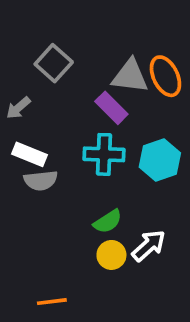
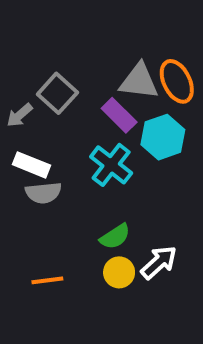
gray square: (54, 63) -> (57, 93), moved
cyan cross: (104, 154) -> (111, 165), turned 36
cyan hexagon: (160, 160) -> (163, 137), moved
orange line: (52, 302) -> (47, 280), moved

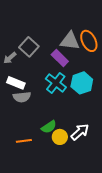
cyan hexagon: (163, 137) -> (82, 83), moved
green semicircle: (115, 237) -> (49, 127), moved

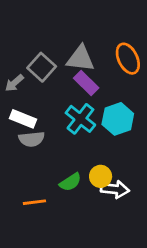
gray triangle: (70, 41) -> (80, 59), moved
white arrow: (80, 132) -> (115, 189), turned 48
yellow circle: (60, 137) -> (101, 176), moved

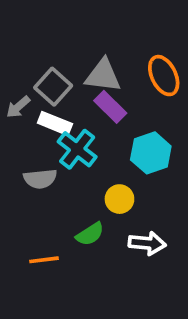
white rectangle: (23, 119) -> (55, 123), moved
cyan cross: (80, 119) -> (77, 149), moved
yellow circle: (101, 176) -> (119, 199), moved

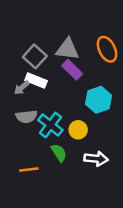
gray arrow: (18, 107) -> (22, 88), moved
cyan cross: (77, 149) -> (50, 125), moved
green semicircle: (90, 234) -> (59, 153), turned -90

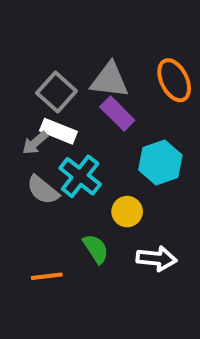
gray semicircle: (26, 117) -> (43, 190), turned 45
cyan cross: (50, 125) -> (80, 176), moved

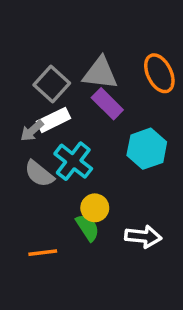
white rectangle: (59, 131) -> (54, 120), turned -48
yellow circle: (127, 212) -> (95, 208), moved

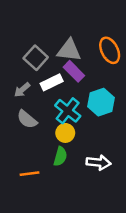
white rectangle: (54, 120) -> (52, 82), moved
cyan cross: (73, 161) -> (68, 111), moved
yellow circle: (95, 208) -> (65, 133), moved
green semicircle: (88, 228) -> (60, 156), turned 48

